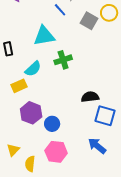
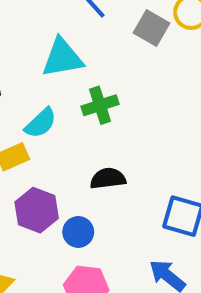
black semicircle: (90, 97) -> (108, 179), moved

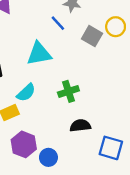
green cross: (100, 105) -> (68, 91), moved
black semicircle: (108, 179) -> (80, 126), moved

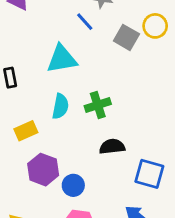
cyan semicircle: (26, 93) -> (60, 106), moved, turned -36

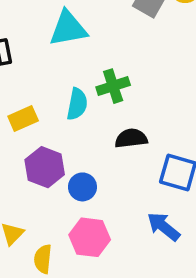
cyan semicircle: (60, 106) -> (77, 104), moved

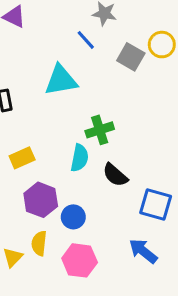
cyan semicircle: (77, 104) -> (80, 158), moved
black semicircle: (131, 138) -> (115, 175), turned -132
yellow semicircle: (43, 259) -> (39, 243), moved

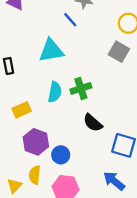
gray square: (131, 57) -> (119, 52), moved
cyan semicircle: (80, 158) -> (55, 92), moved

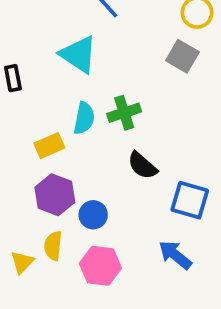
cyan triangle: (51, 51) -> (79, 54), turned 44
yellow rectangle: (22, 110) -> (49, 146), moved

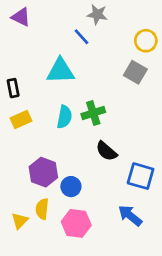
cyan triangle: (79, 54) -> (60, 71), turned -36
yellow rectangle: (49, 146) -> (21, 120), moved

